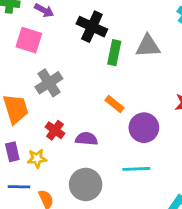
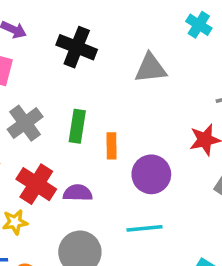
green rectangle: (114, 53) -> (77, 126), moved
orange rectangle: (115, 104) -> (112, 146), turned 54
red cross: (55, 130) -> (36, 184), size x1.5

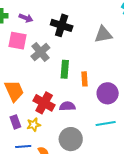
gray cross: (25, 123) -> (40, 52), moved

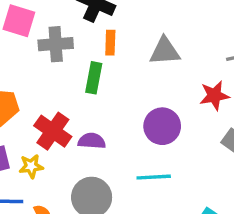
gray triangle: (103, 34) -> (165, 51), moved
gray cross: (40, 52) -> (56, 44), turned 30
orange rectangle: (84, 79) -> (110, 43), moved

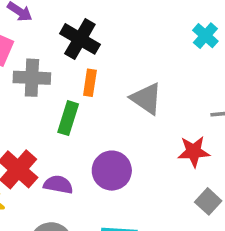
gray triangle: (165, 51) -> (146, 99), turned 32
purple circle: (162, 126) -> (112, 171), moved

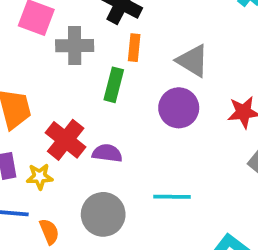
purple circle: (112, 171) -> (179, 108), moved

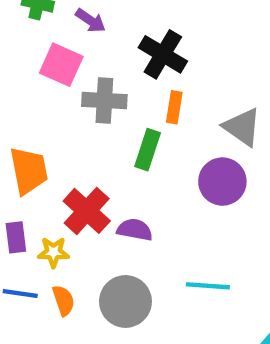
orange semicircle: (49, 232) -> (63, 300), moved

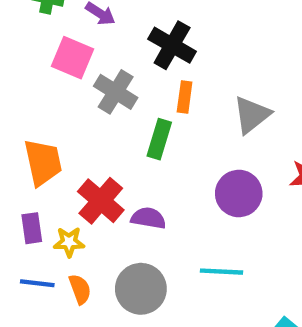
gray cross: (104, 100) -> (116, 92), turned 30
gray triangle: (242, 127) -> (252, 115), turned 48
purple circle: (222, 182) -> (239, 193), moved

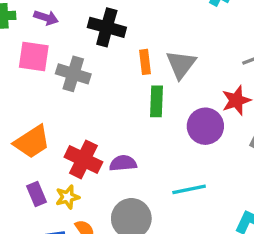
orange rectangle: (185, 97) -> (145, 62), moved
green rectangle: (159, 139) -> (156, 101), moved
orange trapezoid: (43, 162) -> (32, 142), turned 84
purple circle: (239, 193) -> (205, 126), moved

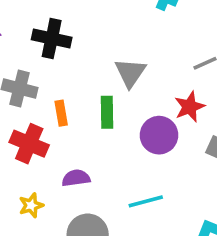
orange rectangle: (145, 62) -> (61, 113), moved
red cross: (83, 159) -> (29, 144), moved
yellow star: (67, 197) -> (31, 205), moved

